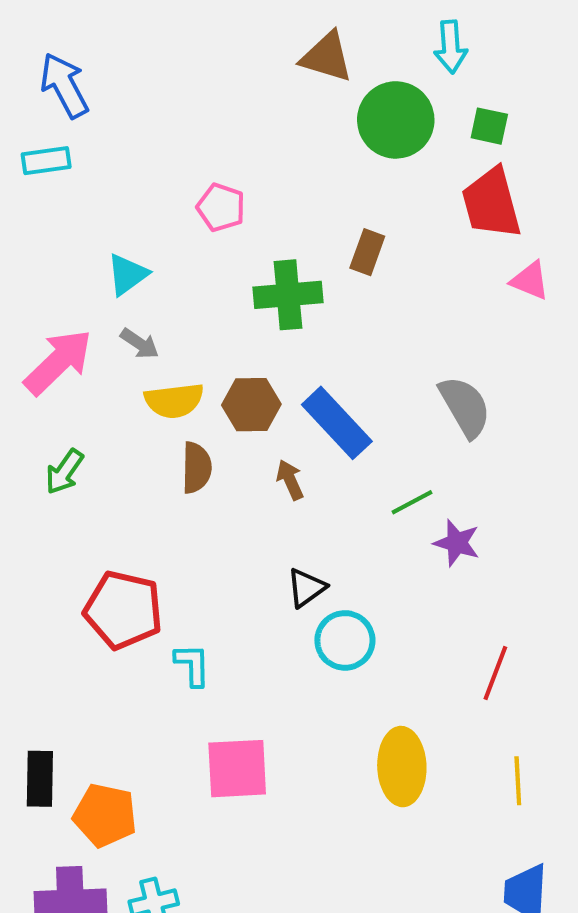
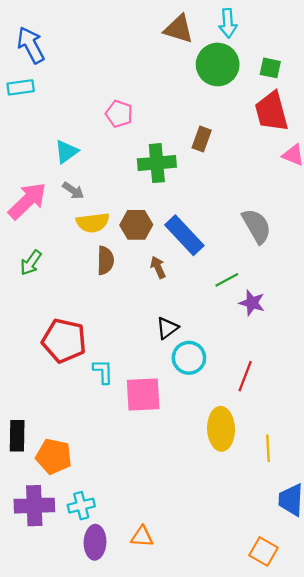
cyan arrow: (451, 47) -> (228, 23), moved
red line: (495, 673) -> (245, 376), moved
pink square: (237, 769) -> (143, 394), moved
yellow line: (518, 781) -> (268, 448), moved

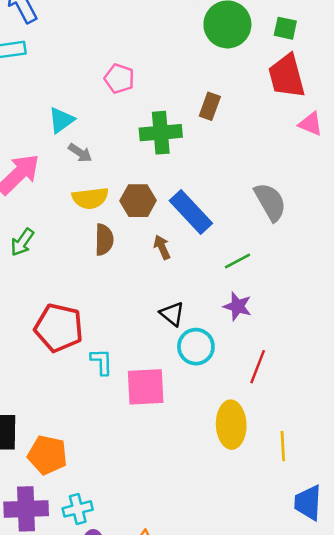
gray arrow: (73, 191) -> (80, 153), moved
purple star: (252, 303) -> (237, 306), moved
black triangle: (167, 328) -> (172, 314), turned -45

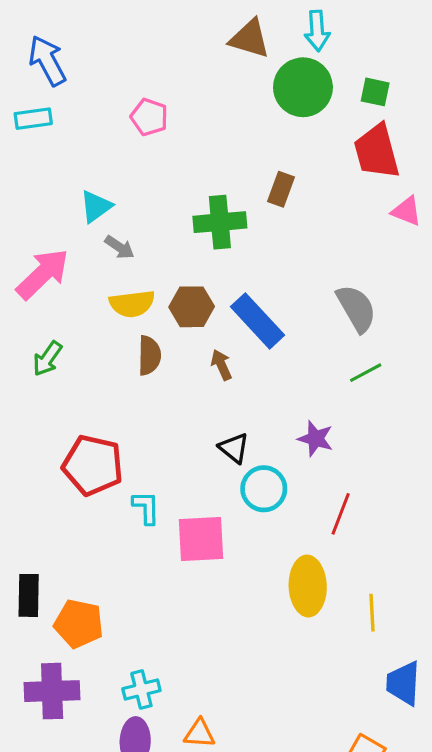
pink pentagon: (119, 79) -> (149, 117), moved
green line: (237, 261) -> (366, 373), moved
cyan cross: (78, 509) -> (141, 690), moved

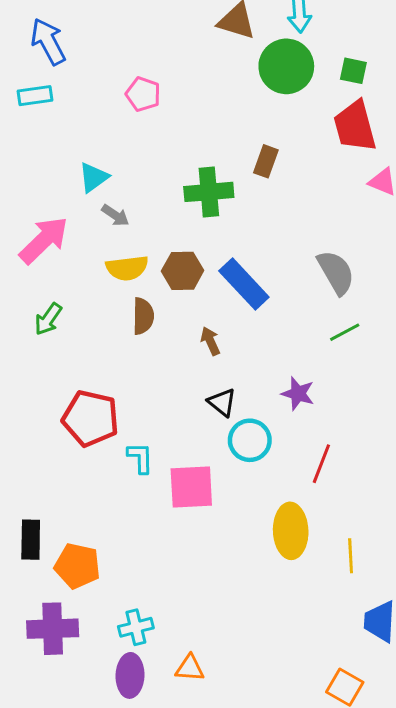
brown arrow: (221, 365) -> (210, 341), moved

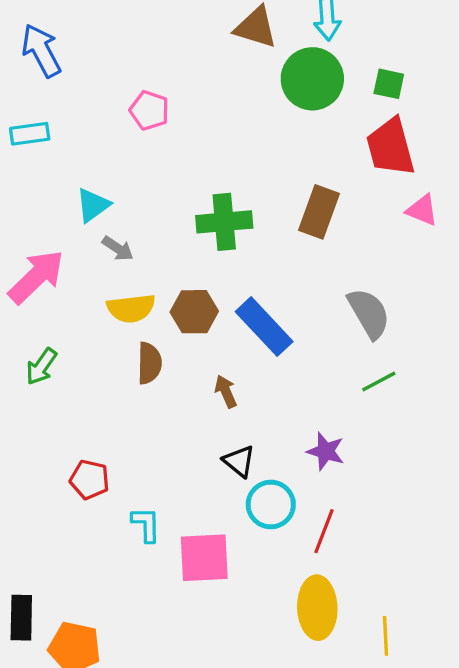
cyan rectangle: (35, 96) -> (30, 134), moved
brown rectangle: (266, 161) -> (319, 212), moved, size x1.4
red pentagon: (91, 418) -> (90, 480), size x0.6
red line: (321, 464) -> (324, 531), moved

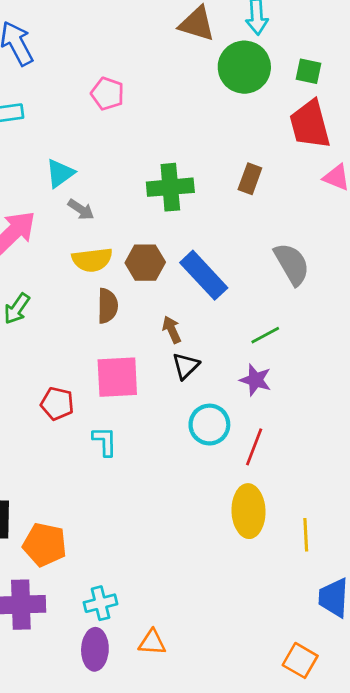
brown rectangle: (319, 212) -> (250, 179), size x0.7
green line: (379, 381) -> (265, 335), moved
black triangle: (239, 461) -> (186, 366), moved, turned 36
pink square: (204, 558) -> (117, 377), moved

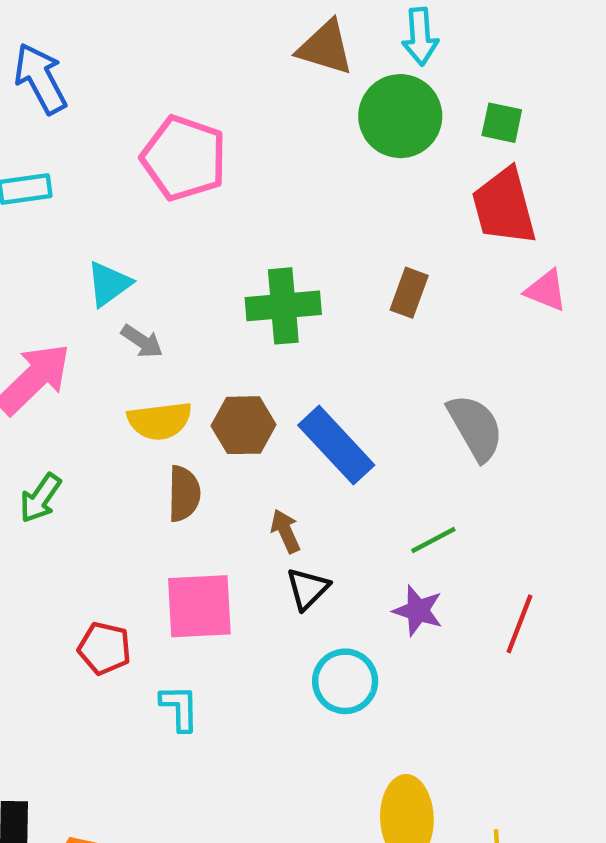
pink pentagon: (107, 94) -> (184, 158), size x1.6
red line: (254, 447) -> (520, 624), moved

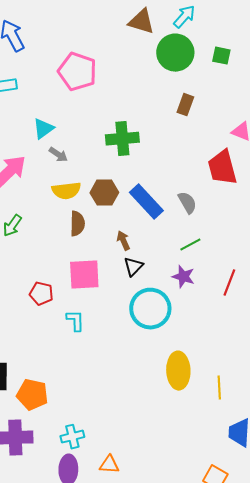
cyan arrow: (420, 37) -> (184, 17), turned -135
red trapezoid: (504, 207) -> (222, 168), moved
brown rectangle: (409, 293) -> (185, 105), moved
gray semicircle: (475, 427) -> (187, 203), moved, size x0.7
cyan circle: (345, 681) -> (150, 309), size x1.4

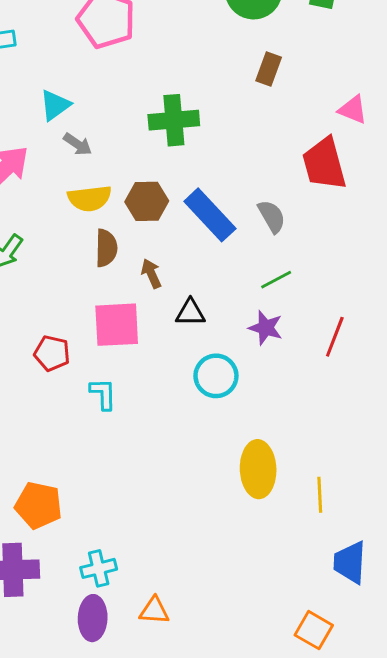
brown arrow: (123, 241) -> (151, 274), moved
black triangle: (133, 267) -> (190, 313), turned 45
cyan circle: (150, 309) -> (216, 376), size x0.7

